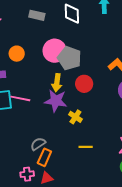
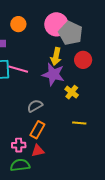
gray semicircle: (38, 144) -> (35, 106), moved

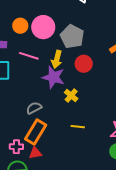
pink circle: (56, 24) -> (43, 27), moved
pink line: (18, 69) -> (29, 56), moved
orange rectangle: (37, 130) -> (36, 132), size x1.4

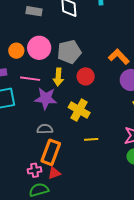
gray pentagon: (72, 37) -> (69, 52), turned -30
purple star: (53, 77) -> (46, 98), moved
yellow cross: (71, 96) -> (79, 110), size x1.5
gray semicircle: (34, 108) -> (45, 129), turned 35

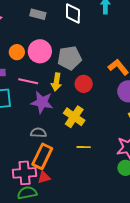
pink cross: (35, 170) -> (25, 173), size x1.6

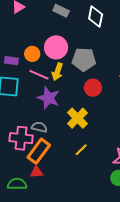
orange circle: (17, 52) -> (32, 54), moved
yellow arrow: (56, 82) -> (57, 72), moved
yellow line: (84, 147) -> (81, 150), turned -56
pink cross: (25, 173) -> (21, 138), moved

